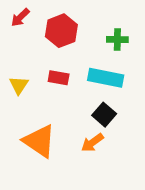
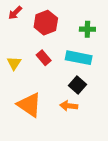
red rectangle: (59, 78) -> (44, 58), turned 40
orange arrow: (92, 142) -> (69, 106), turned 42

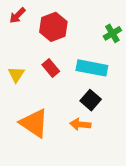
green cross: (87, 29) -> (112, 33), moved, turned -32

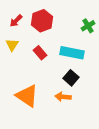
red arrow: (17, 15) -> (16, 21), moved
yellow triangle: (16, 74) -> (12, 45), moved

